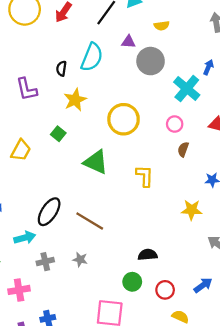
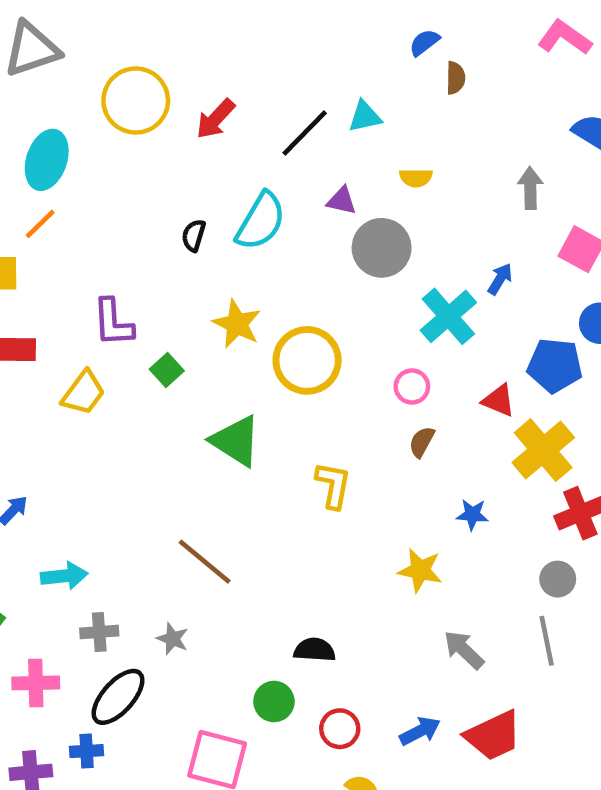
purple L-shape: (27, 89) -> (113, 323), moved
yellow star: (75, 100) -> (237, 324), moved, turned -30
black ellipse: (49, 212) -> (118, 697), moved

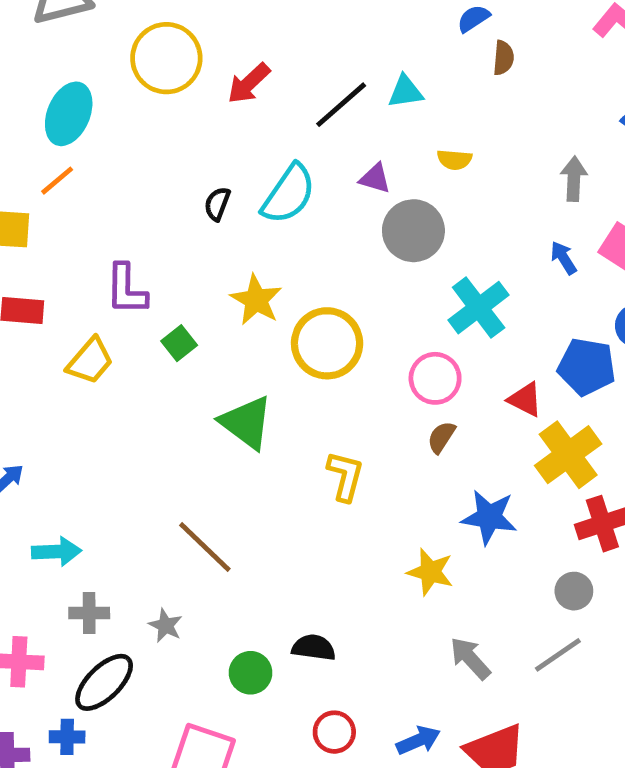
blue arrow: (500, 279) -> (564, 258), moved, turned -68
pink circle: (412, 386) -> (435, 378), size x1.4
blue star: (472, 515) -> (489, 517), size x1.6
gray line: (547, 641) -> (558, 655), turned 63
green circle: (274, 701) -> (251, 673), moved

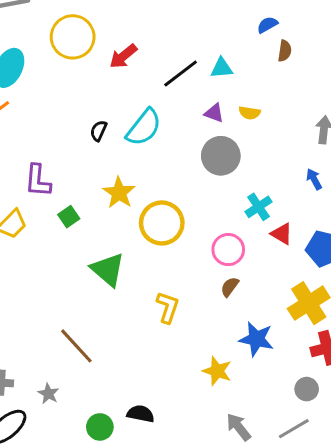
purple triangle: (375, 178) -> (214, 113), moved
cyan cross: (479, 308) -> (259, 207), size x0.7
red triangle: (525, 399) -> (282, 234), moved

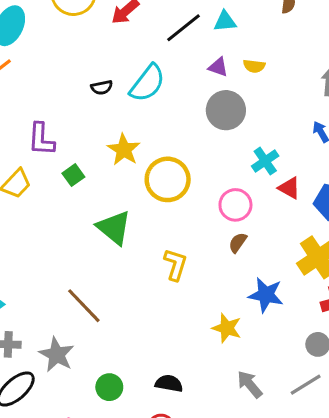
black semicircle: (99, 131) -> (102, 87), turned -125
gray star: (48, 394) -> (57, 355), size x1.6
black semicircle: (141, 414) -> (169, 383), moved

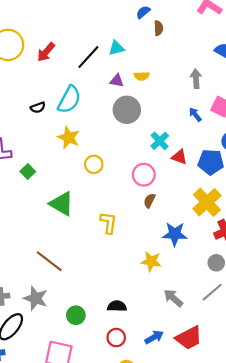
yellow star: (124, 150) -> (69, 138), moved
yellow circle: (168, 179) -> (94, 164), size x0.6

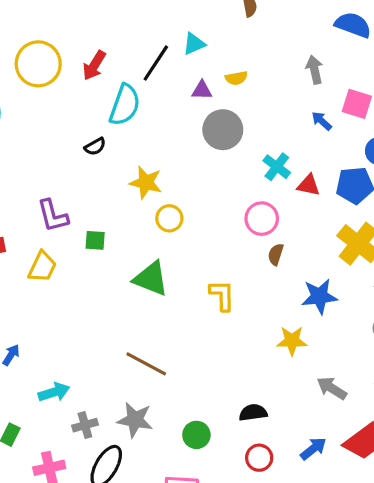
cyan semicircle: (69, 100) -> (125, 105), moved
yellow circle: (94, 164) -> (169, 218), moved
green square: (28, 172) -> (95, 240), turned -32

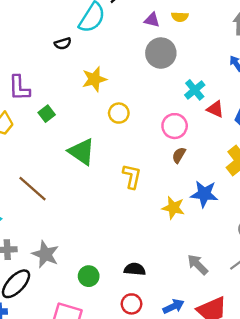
yellow star: (146, 182) -> (94, 79), turned 30
yellow circle: (169, 218) -> (119, 113), moved
green square: (95, 240) -> (47, 114), turned 35
yellow star: (292, 341) -> (173, 208), moved
brown line: (146, 364) -> (32, 189), moved

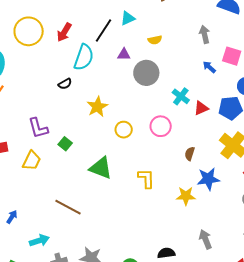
purple triangle: (152, 20) -> (124, 54), moved
red triangle: (215, 109) -> (201, 108), turned -35
pink circle: (175, 126) -> (161, 126), moved
brown semicircle: (179, 155) -> (190, 154), moved
gray arrow: (198, 265) -> (205, 239), moved, turned 36

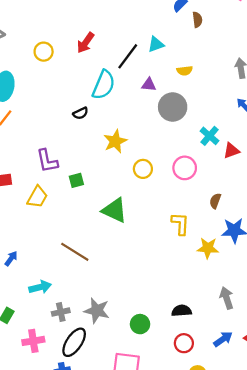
yellow circle: (29, 31) -> (44, 52), size x0.6
red arrow: (64, 32) -> (86, 43), moved
green square: (65, 144) -> (76, 180), turned 32
yellow L-shape: (146, 178) -> (180, 224), moved

